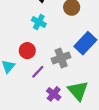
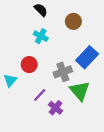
purple line: (38, 72) -> (40, 95), moved
green triangle: (78, 91) -> (80, 91), moved

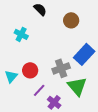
cyan cross: (41, 36) -> (21, 34), moved
red circle: (29, 65) -> (30, 70), moved

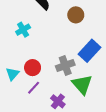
cyan cross: (21, 34) -> (23, 30), turned 32
purple line: (39, 90) -> (34, 88), moved

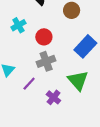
gray cross: (65, 66) -> (46, 61), moved
red circle: (33, 68) -> (44, 37), moved

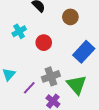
gray cross: (46, 61) -> (51, 76), moved

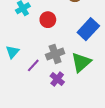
green triangle: (77, 85) -> (81, 62), turned 30

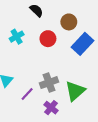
red circle: (48, 20) -> (48, 39), moved
blue rectangle: (88, 29) -> (82, 44), moved

